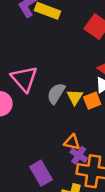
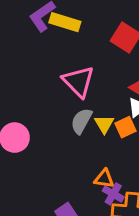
pink triangle: (24, 79) -> (78, 81), moved

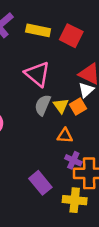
yellow rectangle: (65, 22) -> (38, 30), moved
orange triangle: (104, 179) -> (65, 136), moved

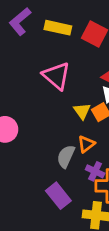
gray semicircle: (43, 105) -> (66, 156), moved
orange triangle: (65, 136) -> (86, 144), turned -42

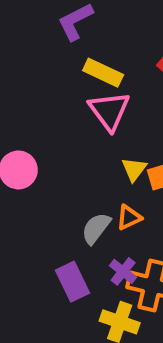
yellow rectangle: (58, 28) -> (103, 73), moved
purple cross: (95, 171) -> (123, 271), moved

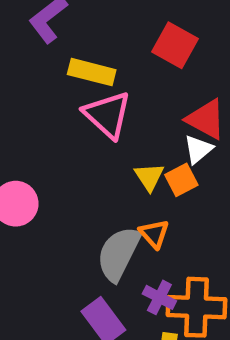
orange triangle: (129, 217) -> (154, 234), turned -36
gray semicircle: (96, 228) -> (119, 254), size x1.4

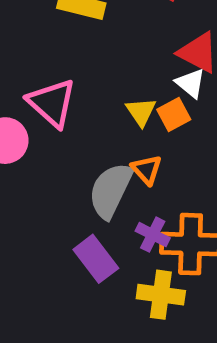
pink triangle: (107, 115) -> (52, 103), moved
white triangle: (198, 149) -> (191, 83), turned -40

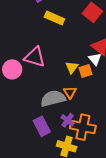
pink triangle: (52, 103) -> (35, 57), turned -35
gray semicircle: (111, 190) -> (53, 98), turned 40

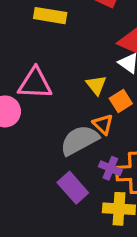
orange square: (85, 71) -> (121, 101), moved

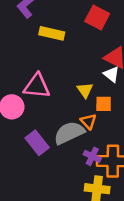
orange square: (121, 101) -> (104, 104), turned 30
purple rectangle: (73, 188) -> (37, 143), moved

